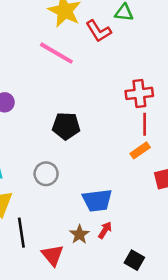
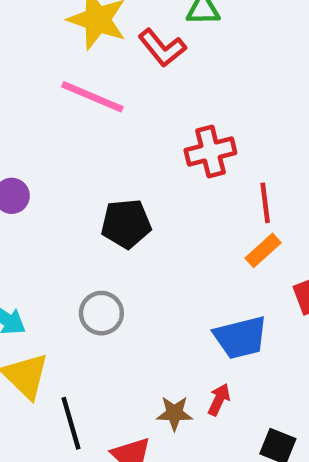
red cross: (139, 93) -> (210, 151), moved
blue trapezoid: (97, 200) -> (241, 337), moved
brown star: (79, 234) -> (174, 413), turned -30

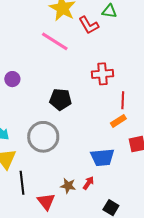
gray circle: (101, 313) -> (43, 137), size x1.6

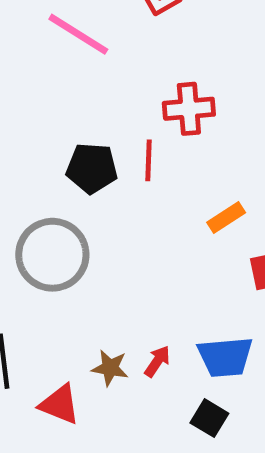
red line: (123, 100) -> (149, 160), moved
blue trapezoid: (102, 157) -> (225, 357), moved
red triangle: (46, 201) -> (60, 404), turned -30

